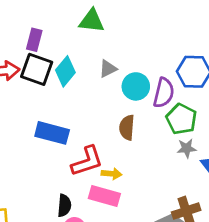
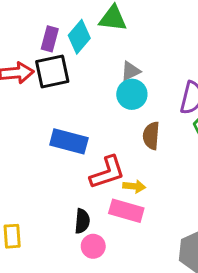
black square: (37, 69) -> (52, 71), turned -32
cyan diamond: (65, 71) -> (79, 37), moved
cyan circle: (136, 86) -> (132, 94), moved

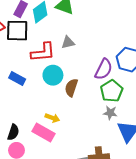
cyan circle: (132, 94) -> (53, 75), moved
blue rectangle: (69, 141) -> (17, 78), size x0.7
red L-shape: (107, 172) -> (43, 52), moved

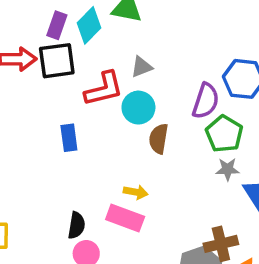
cyan circle: (53, 75) -> (138, 108), moved
blue rectangle: (17, 78) -> (69, 138), turned 63

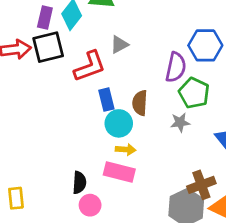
cyan circle: (138, 108) -> (119, 123), moved
blue rectangle: (69, 138) -> (106, 100), moved
gray star: (228, 169) -> (180, 122), moved

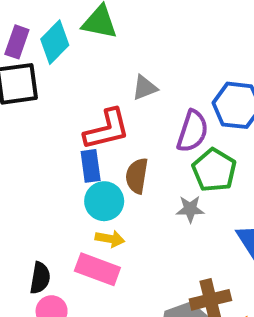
gray triangle: (119, 45) -> (145, 88), moved
red L-shape: (90, 66) -> (107, 129), moved

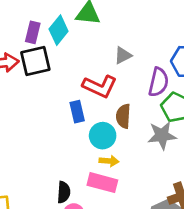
red L-shape: (107, 129) -> (100, 86), turned 44
blue rectangle: (91, 166) -> (77, 112), moved
gray star: (190, 209) -> (162, 135), size x1.5

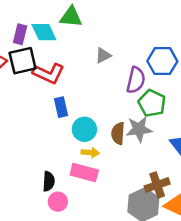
cyan diamond: (59, 30) -> (44, 32), turned -64
red L-shape: (100, 86) -> (49, 73), moved
brown semicircle: (123, 116) -> (118, 133), moved

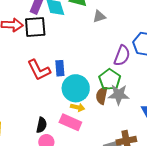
gray triangle: (103, 55) -> (99, 16), moved
red L-shape: (49, 73) -> (39, 70), moved, turned 30
green pentagon: (152, 103) -> (110, 80), moved
cyan circle: (84, 129) -> (76, 88), size x1.4

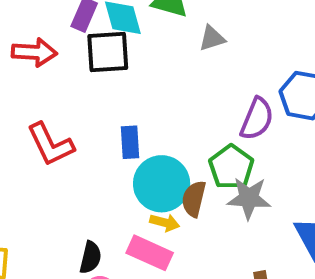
black square: (35, 27) -> (108, 52), moved
red L-shape: (39, 70) -> (50, 144), moved
brown semicircle: (102, 95) -> (194, 199), moved

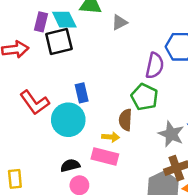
cyan circle: (162, 184) -> (68, 120), moved
gray star: (249, 198) -> (171, 134), moved, turned 30
black semicircle: (90, 257) -> (70, 165), turned -108

